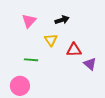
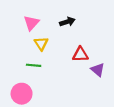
yellow triangle: (51, 40) -> (41, 44), moved

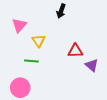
black arrow: (67, 22) -> (61, 11), moved, turned 128
pink triangle: (31, 23) -> (19, 25), moved

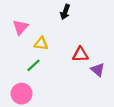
yellow triangle: (39, 41) -> (41, 44), turned -48
green line: (31, 61) -> (34, 65), turned -48

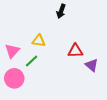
pink triangle: (20, 27) -> (12, 51), moved
pink circle: (22, 94) -> (14, 78), moved

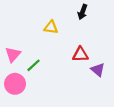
black arrow: (61, 11) -> (83, 12), moved
yellow triangle: (39, 41) -> (51, 27), moved

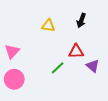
black arrow: (83, 12) -> (81, 20), moved
green line: (34, 65) -> (58, 68), moved

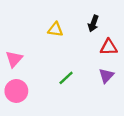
red triangle: (76, 51) -> (109, 47), moved
purple triangle: (93, 66) -> (106, 76), turned 32

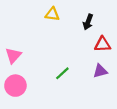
yellow triangle: (55, 29) -> (52, 14), moved
purple triangle: (106, 76) -> (100, 71), turned 32

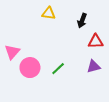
pink circle: (15, 86) -> (30, 68), moved

